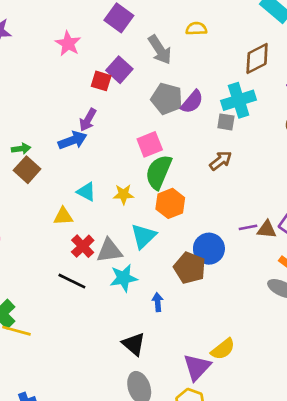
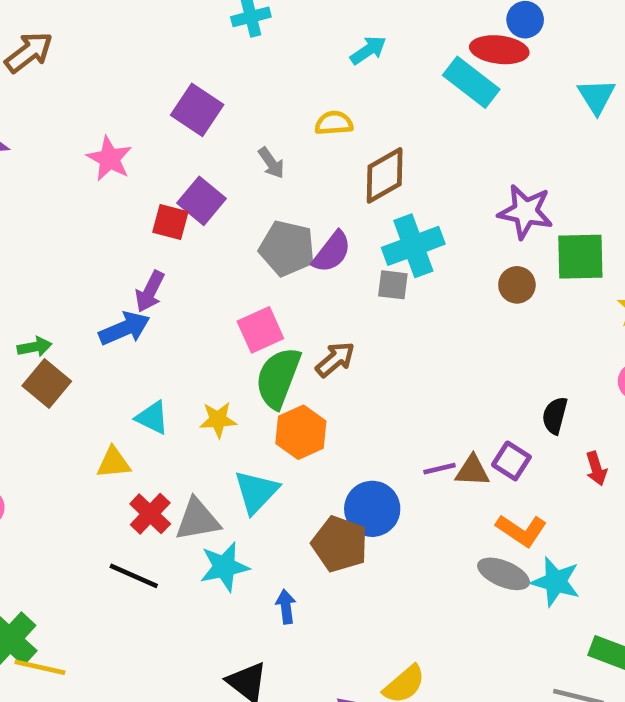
gray arrow: (160, 50) -> (271, 163), size x0.6
brown diamond: (257, 58) -> (385, 175), moved
brown arrow: (221, 161) -> (335, 359), moved

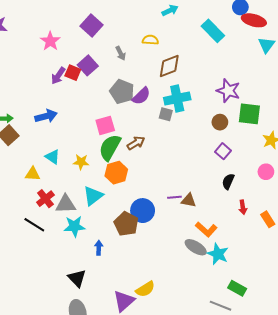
red ellipse: (499, 50) -> (254, 20), moved
purple arrow: (150, 291) -> (58, 76), moved
purple square: (511, 461) -> (223, 151), moved

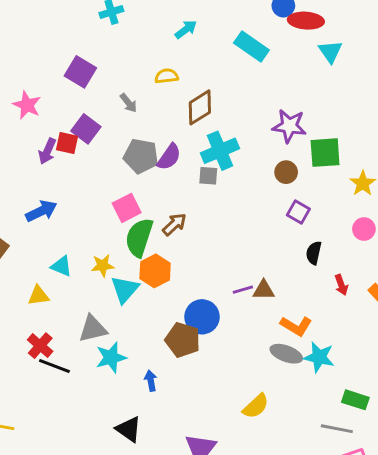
cyan triangle: (93, 196) -> (125, 289), moved
red cross: (45, 199) -> (40, 346), moved
yellow semicircle: (145, 289) -> (256, 406), moved

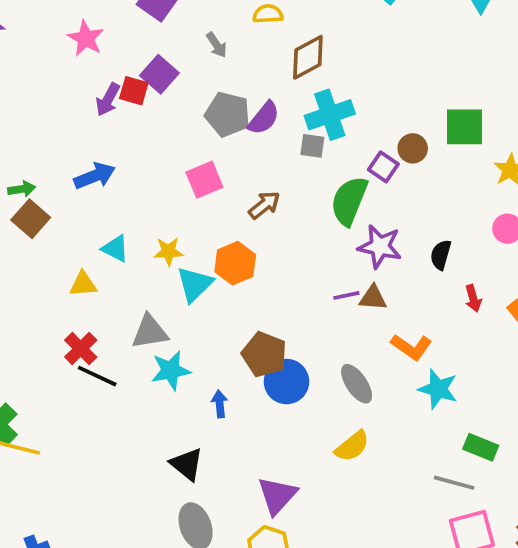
purple star: (289, 126) -> (380, 246), moved
purple square: (298, 212) -> (383, 167), moved
green semicircle: (139, 237) -> (349, 201), moved
blue circle: (202, 317) -> (287, 382), moved
gray ellipse: (286, 354) -> (357, 384), moved, turned 32

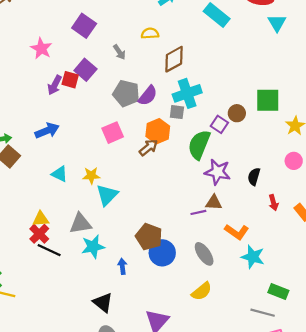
orange hexagon: (235, 263) -> (158, 131), moved
yellow triangle: (83, 284) -> (41, 219), moved
purple line: (346, 295) -> (198, 212), moved

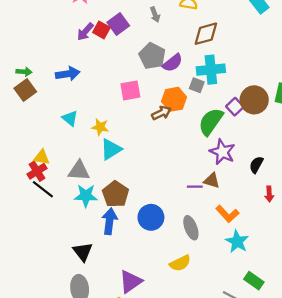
brown circle: (237, 113) -> (254, 100), size x1.6
brown pentagon: (149, 237) -> (115, 194), moved
blue arrow: (122, 266) -> (110, 221), size x1.6

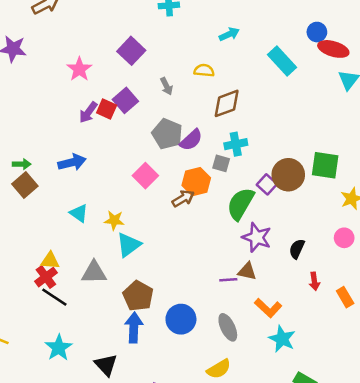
cyan cross: (211, 70) -> (236, 144), size x0.7
pink square: (130, 90) -> (145, 176), turned -30
cyan star: (86, 196) -> (59, 348), moved, turned -30

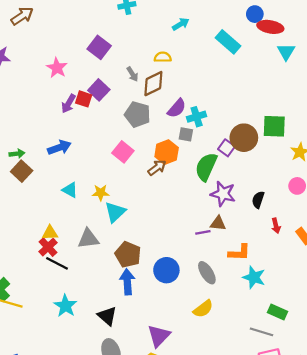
brown diamond: (227, 103) -> (153, 84), moved
purple semicircle: (191, 140) -> (177, 108), moved
orange L-shape: (268, 308) -> (239, 253), turned -35

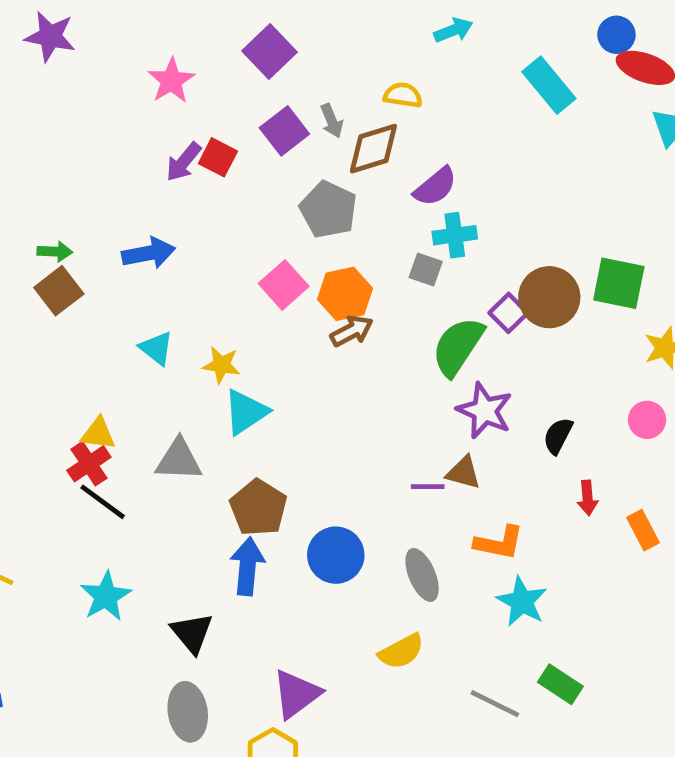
purple square: (99, 90) -> (284, 131), moved
purple semicircle: (177, 108) -> (435, 187), moved
orange hexagon: (167, 152) -> (345, 294), moved
gray line: (261, 332) -> (495, 704), moved

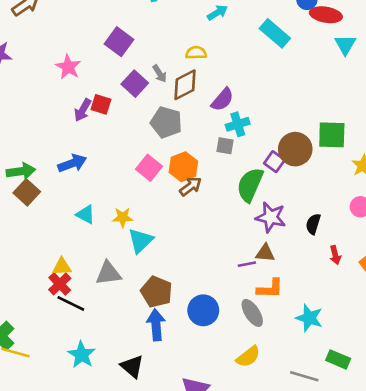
green arrow: (55, 252) -> (21, 171), size x1.5
orange L-shape: (499, 543) -> (270, 289), moved

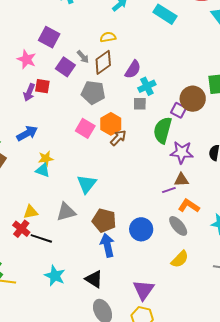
pink star: (68, 67) -> (27, 59), moved
yellow star: (123, 217) -> (46, 159), moved
red cross: (60, 284) -> (21, 229), moved
orange L-shape: (270, 289) -> (189, 206), turned -140

